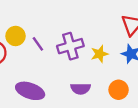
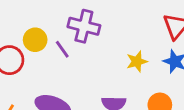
purple cross: (70, 46) -> (84, 26), moved, turned 30

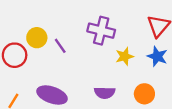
purple cross: (84, 26) -> (101, 31), moved

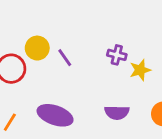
purple cross: (101, 31) -> (117, 55), moved, size x0.6

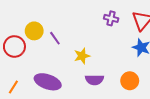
purple cross: (117, 55) -> (111, 18), moved
yellow star: (140, 70) -> (82, 56), moved

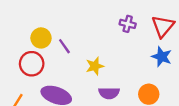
red circle: (14, 46) -> (32, 64), moved

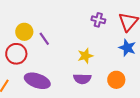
yellow star: (95, 66) -> (85, 56), moved

